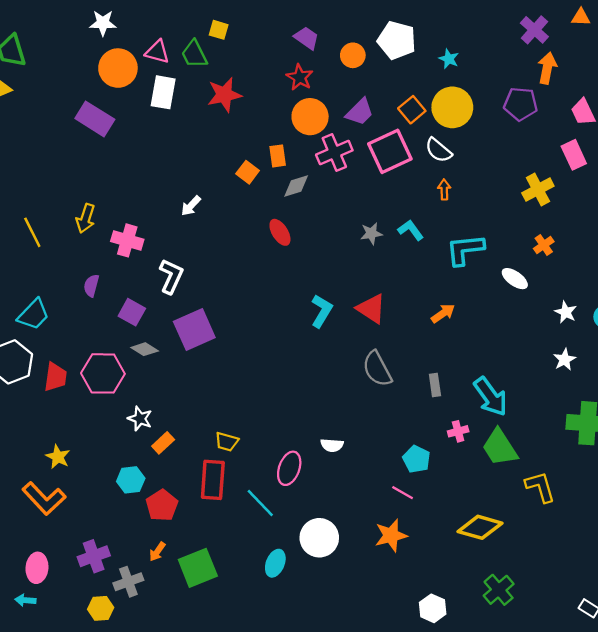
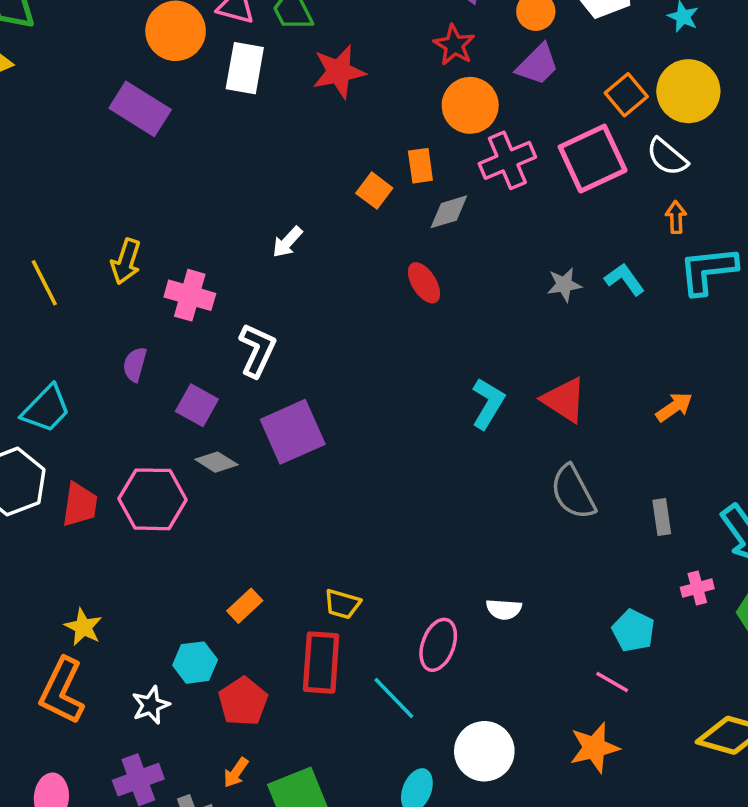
purple trapezoid: (360, 112) -> (538, 65), moved
cyan L-shape: (465, 250) -> (708, 270), moved
white star: (140, 419) -> (151, 705), moved, turned 30
orange L-shape: (44, 498) -> (62, 691), turned 69

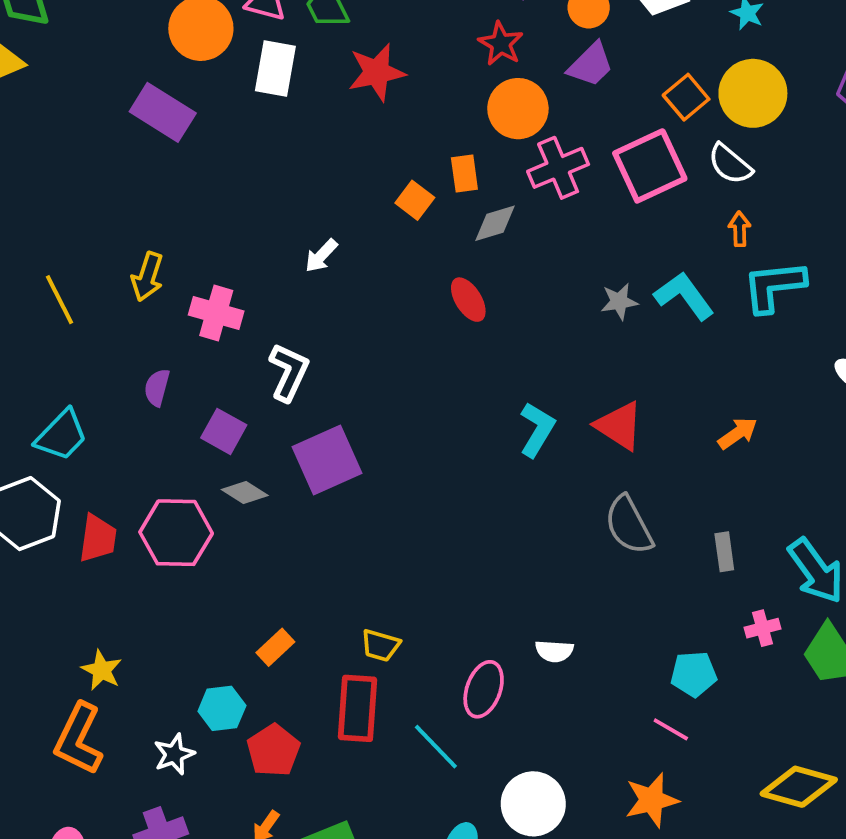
cyan L-shape: (625, 279) -> (684, 296), size x1.4
cyan pentagon: (633, 631) -> (694, 674), turned -30

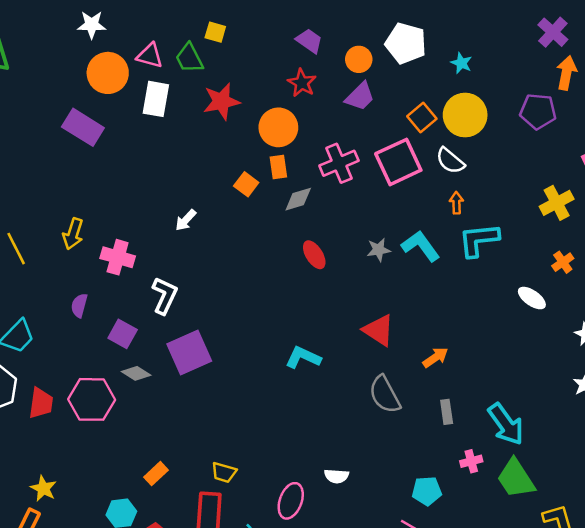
orange circle: (518, 109) -> (278, 127), moved
red ellipse: (468, 300) -> (314, 255), moved
cyan L-shape: (537, 429) -> (303, 357), moved, turned -96
orange arrow: (738, 433) -> (435, 357), moved

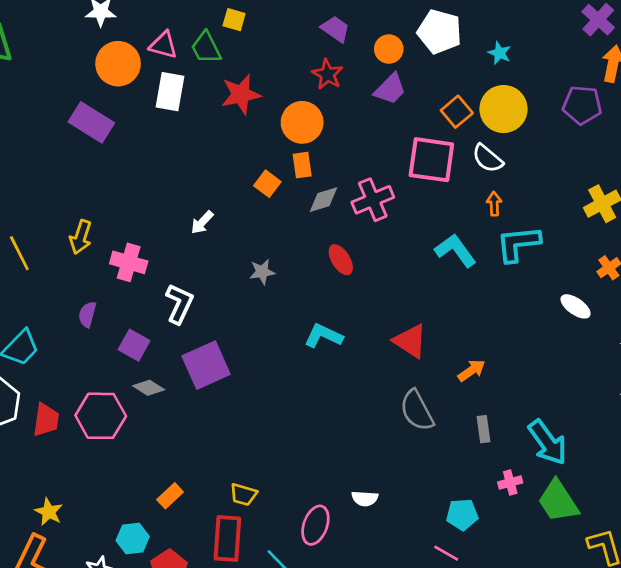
pink square: (398, 162) -> (431, 160), turned 33
pink cross: (339, 163) -> (373, 200), moved
gray star: (379, 250) -> (262, 272), moved
cyan L-shape: (303, 357) -> (323, 336), moved

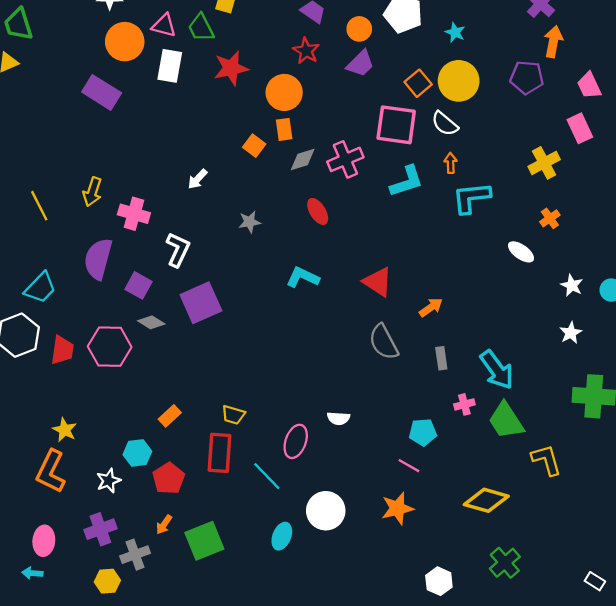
cyan L-shape: (455, 250) -> (407, 181), moved, turned 108
purple semicircle: (87, 314) -> (98, 259), size x1.8

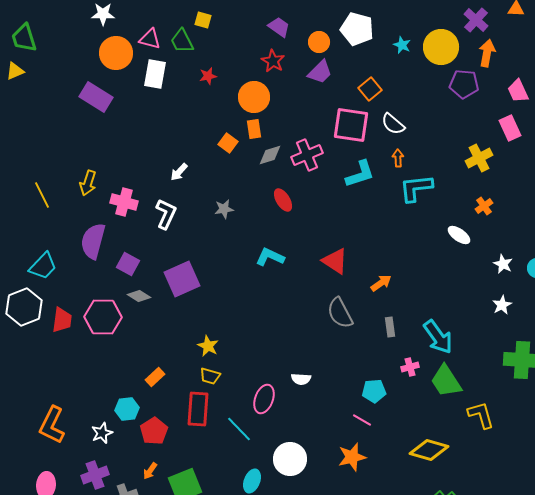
red star: (231, 68) -> (208, 76), size x0.6
yellow circle: (459, 81) -> (441, 47), moved
white L-shape: (178, 250) -> (166, 214), moved
yellow star: (65, 430) -> (208, 346), moved

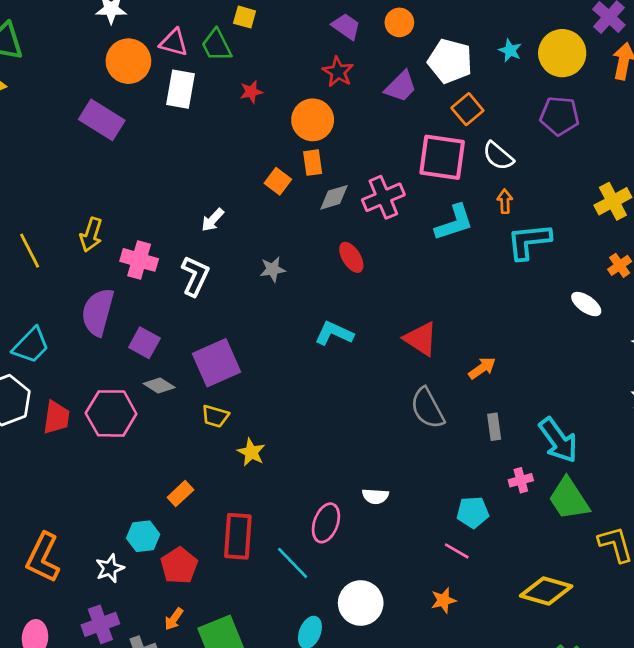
white pentagon: (357, 29) -> (450, 61), moved
orange circle: (319, 42) -> (399, 22), moved
purple pentagon: (464, 84) -> (560, 116), moved
yellow trapezoid: (210, 376) -> (215, 416), moved
orange star: (352, 457) -> (443, 600), size x0.7

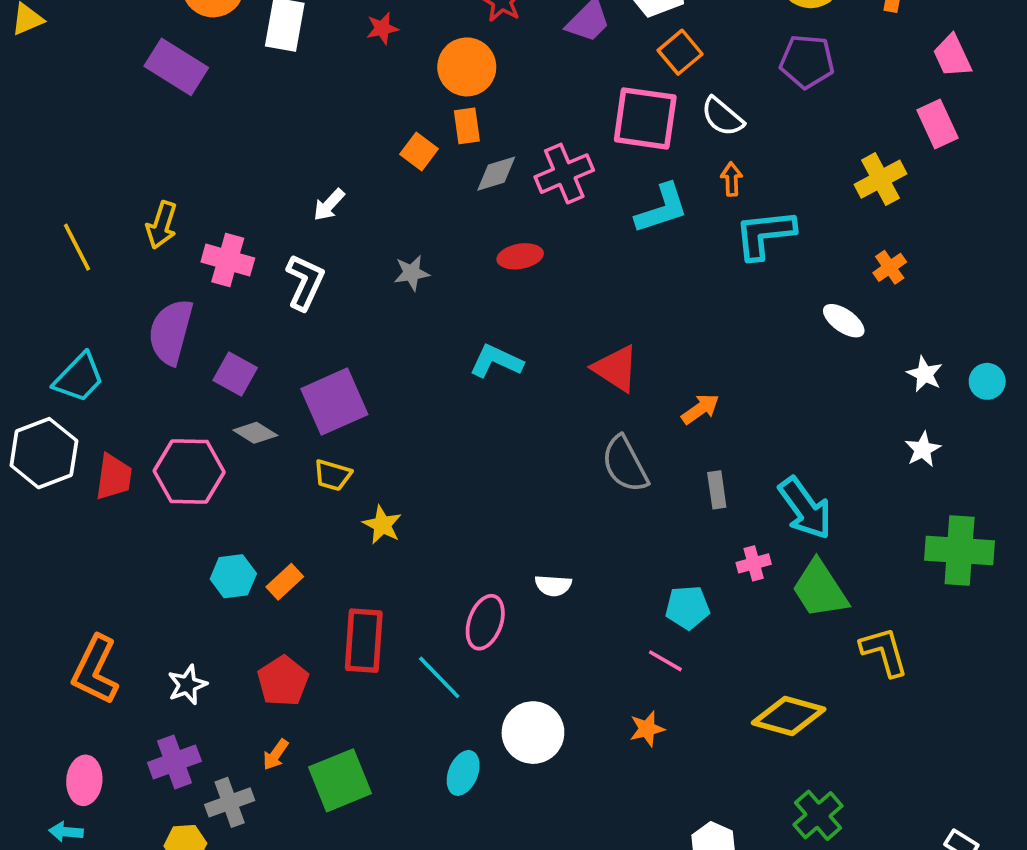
red ellipse: (351, 257) -> (520, 256), turned -68
cyan hexagon: (143, 536) -> (233, 576), moved

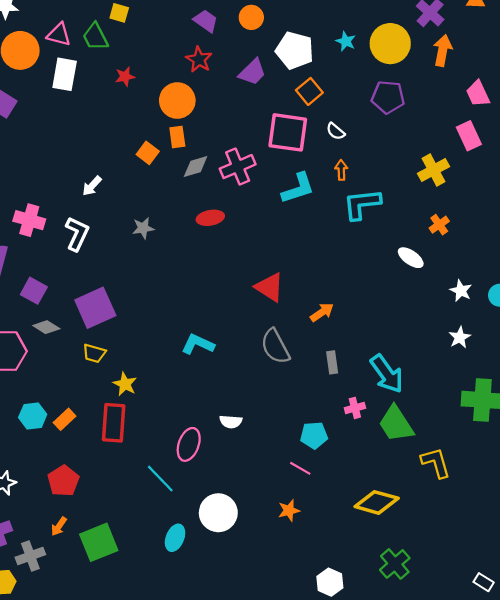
white semicircle: (722, 117) -> (336, 131), size x0.7
cyan L-shape: (496, 361) -> (198, 344), moved
red rectangle: (364, 641) -> (114, 423), moved

